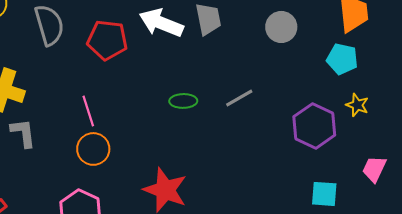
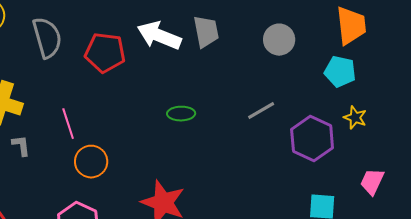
gray line: (239, 98) -> (261, 111), moved
pink line: (88, 111) -> (68, 124), moved
gray L-shape: (23, 133) -> (21, 146), size x0.7

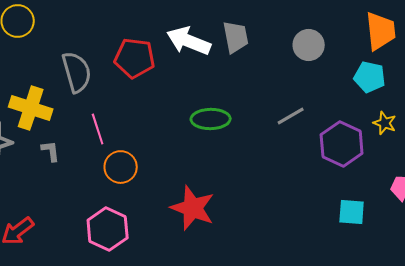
gray semicircle: (47, 38) -> (77, 72), moved
green ellipse: (181, 114) -> (211, 119), size x1.4

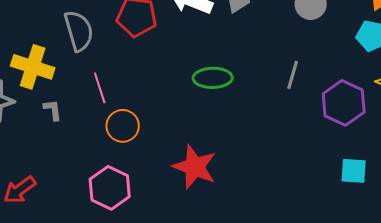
gray line: (291, 116) -> (293, 75), turned -44

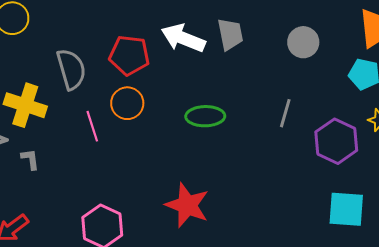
gray L-shape: (53, 110) -> (30, 159), moved
orange circle: (123, 126) -> (127, 103), moved
cyan square: (354, 171) -> (346, 209), size x1.4

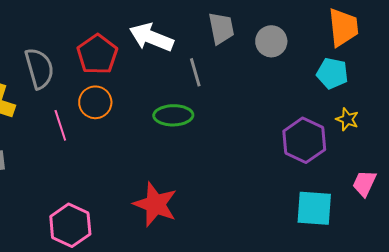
gray trapezoid: (230, 34) -> (221, 28), moved
red pentagon: (129, 55) -> (97, 54), turned 30
gray line: (285, 113) -> (195, 72), moved, turned -32

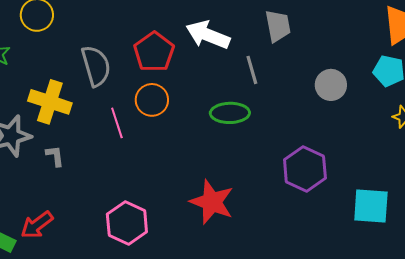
gray circle: (271, 41) -> (331, 85), moved
purple hexagon: (304, 140) -> (305, 169), moved

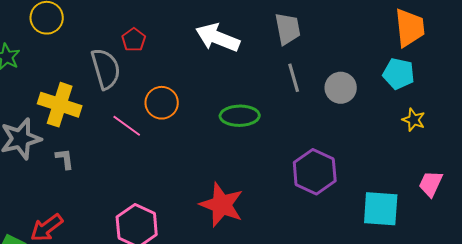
red pentagon: (154, 52) -> (134, 40), moved, size x0.6
gray line: (252, 70) -> (294, 78), moved
pink line: (117, 123) -> (127, 126), turned -36

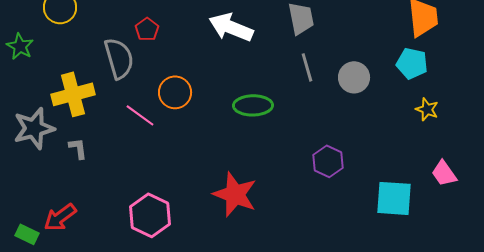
yellow cross: (60, 105) -> (73, 94), turned -33
purple hexagon: (315, 172) -> (328, 161), size x0.7
pink trapezoid: (431, 184) -> (444, 173), turned -60

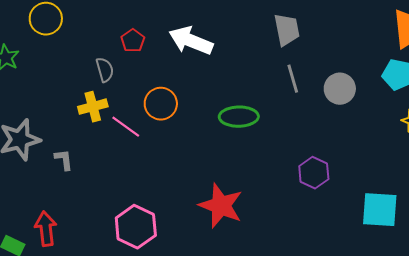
white arrow: (231, 27) -> (191, 41), moved
gray semicircle: (119, 58) -> (105, 70), size x0.6
yellow cross: (73, 94) -> (93, 107), moved, size x0.7
red arrow: (60, 217) -> (46, 229), turned 120

